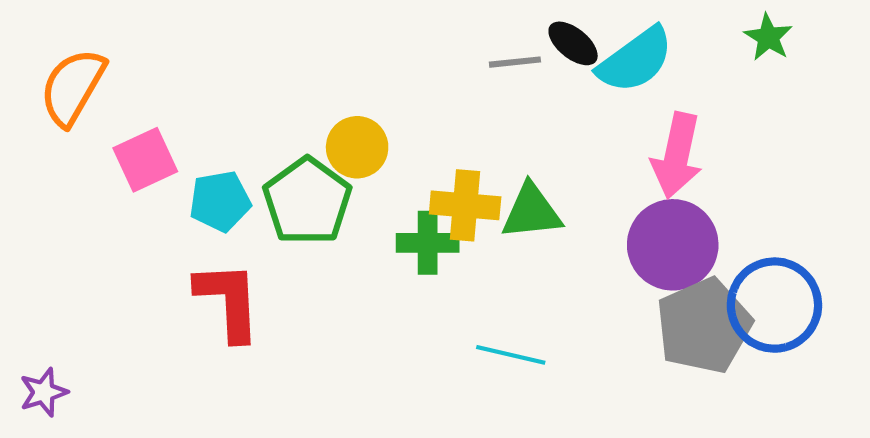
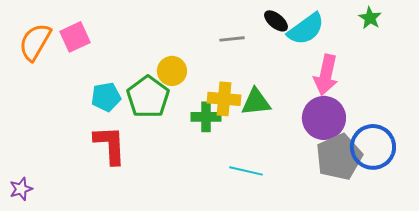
gray line: (515, 62) -> (232, 39), moved
pink square: (145, 160) -> (75, 37), moved

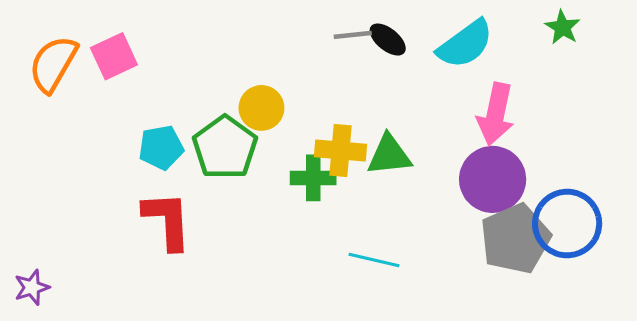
black ellipse: (276, 21) -> (388, 40), moved
gray line: (232, 39) -> (353, 35), moved

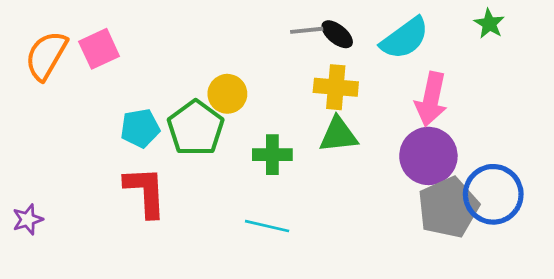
yellow cross: (341, 151) -> (336, 87), moved
cyan line: (374, 260) -> (267, 226), moved
purple star: (32, 287) -> (28, 219), moved

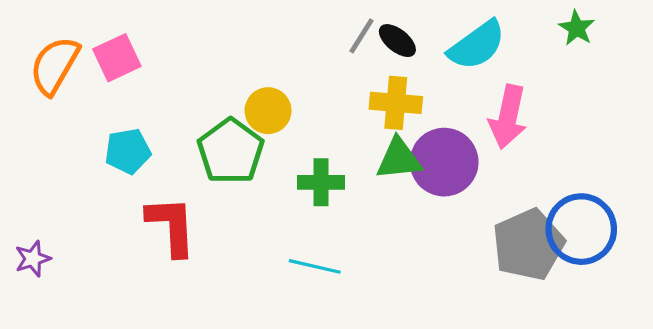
gray line: (307, 30) -> (362, 36), turned -52
cyan pentagon: (140, 128) -> (128, 151), moved
purple circle: (428, 156) -> (444, 162), moved

